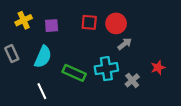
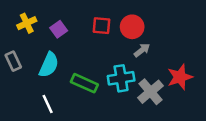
purple square: (52, 26) -> (59, 29), turned -32
red star: (158, 68) -> (180, 77), size x1.5
gray cross: (132, 80) -> (150, 92), size x1.5

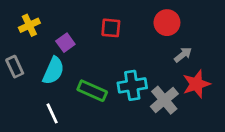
red circle: (132, 27) -> (167, 23), moved
purple square: (59, 29) -> (65, 43), moved
gray arrow: (142, 50) -> (183, 55), moved

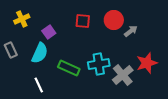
red circle: (167, 23) -> (114, 20), moved
gray arrow: (183, 55) -> (131, 31), moved

